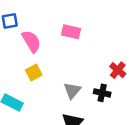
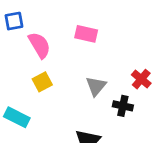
gray triangle: (72, 90) -> (96, 86), moved

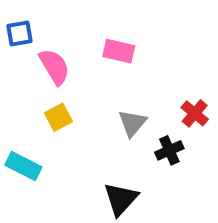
black cross: (123, 106) -> (169, 150), turned -36

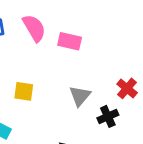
pink semicircle: (55, 67) -> (34, 28), moved
yellow square: (58, 117) -> (24, 91), turned 36

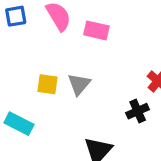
gray triangle: (80, 96) -> (79, 84), moved

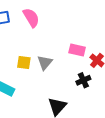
pink rectangle: (96, 30) -> (77, 50), moved

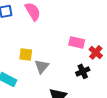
gray triangle: (45, 63) -> (42, 66), moved

